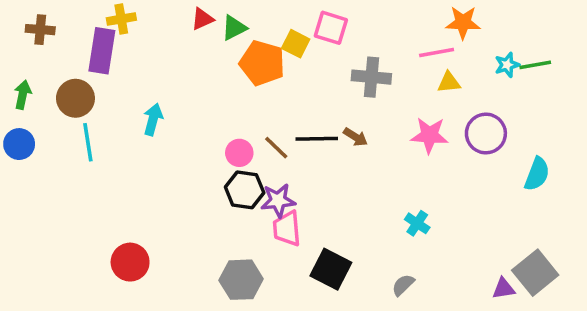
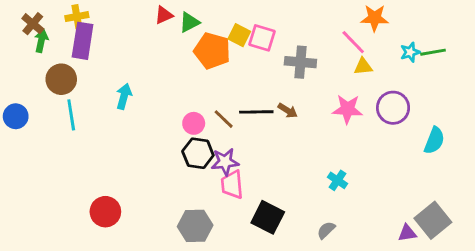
yellow cross: (121, 19) -> (77, 17), moved
pink square: (331, 28) -> (262, 38), moved
brown cross: (40, 30) -> (33, 24), turned 35
pink line: (437, 52) -> (353, 42), turned 56
green arrow: (23, 95) -> (41, 41), moved

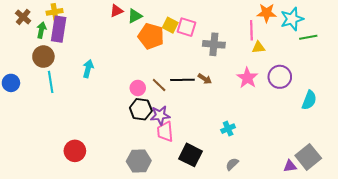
green arrow: (41, 41) -> (41, 30), moved
pink line: (353, 42) -> (251, 30), turned 42
cyan star: (410, 52) -> (292, 19), moved, size x1.6
pink star: (347, 109) -> (247, 78), turned 30
cyan cross: (337, 180) -> (228, 129), moved, turned 32

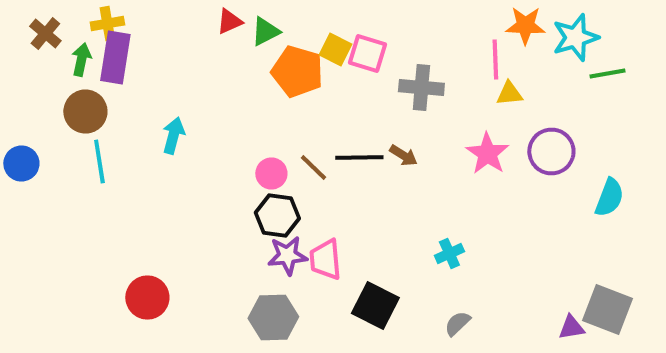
purple star: (160, 115) -> (287, 256), moved
gray square: (308, 157) -> (607, 310), turned -30

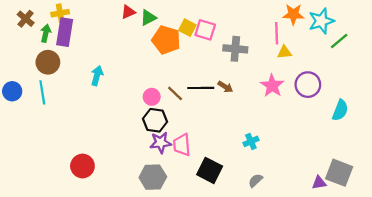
green line: (607, 74) -> (339, 41), turned -30
cyan line: (99, 162) -> (42, 92), moved

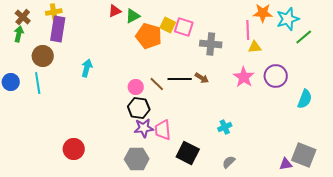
green arrow: (46, 33) -> (19, 34), moved

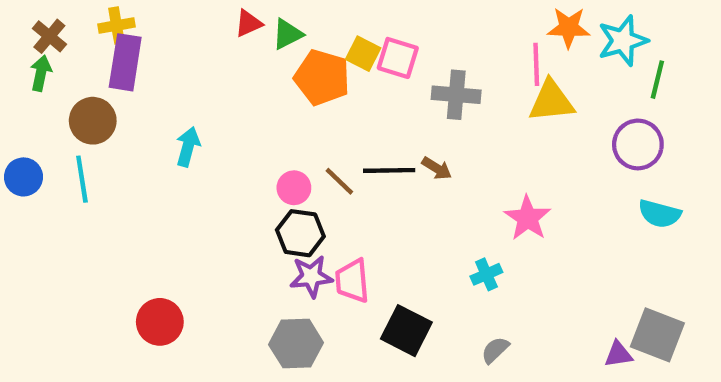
green line: (304, 37) -> (657, 80), turned -36
yellow triangle: (255, 47) -> (551, 101), size x1.6
purple circle: (276, 76) -> (638, 144), moved
pink star: (244, 77) -> (528, 218), moved
cyan semicircle: (305, 99) -> (660, 214), turned 84

